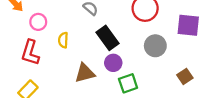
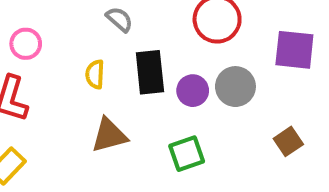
black rectangle: (108, 38) -> (150, 72), turned 30
yellow semicircle: (63, 40) -> (95, 74), moved
purple circle: (113, 63) -> (193, 91), moved

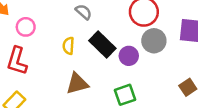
black rectangle: (150, 72) -> (102, 45), turned -40
gray circle: (235, 87) -> (154, 41), moved

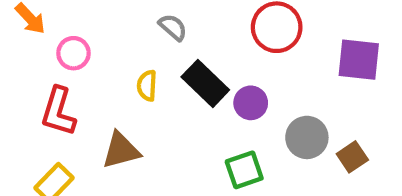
gray circle: (154, 41) -> (307, 137), moved
brown triangle: (77, 84) -> (121, 150), moved

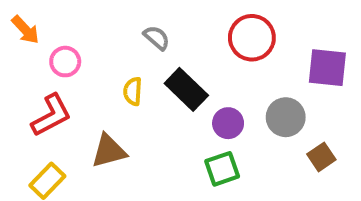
purple circle: (251, 103) -> (228, 123), moved
red L-shape: (58, 112) -> (51, 115), turned -135
gray circle: (307, 137) -> (286, 117), moved

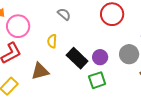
pink circle: (65, 62) -> (18, 26), size x1.5
black rectangle: (186, 89) -> (77, 58), moved

